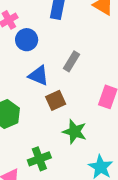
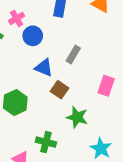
brown square: (56, 100) -> (60, 90), turned -30
green cross: (39, 159) -> (46, 142), turned 36

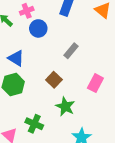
blue triangle: (44, 68) -> (16, 58), moved

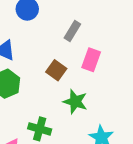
pink rectangle: (95, 83) -> (91, 60), moved

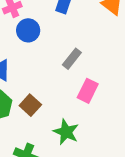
brown square: (56, 70) -> (30, 105), moved

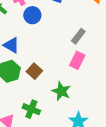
gray rectangle: (72, 59) -> (78, 36), moved

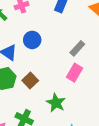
blue circle: (32, 15) -> (32, 40), moved

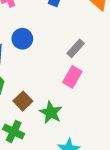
brown square: (30, 80) -> (23, 101), moved

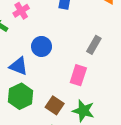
pink rectangle: (72, 77) -> (78, 75), moved

